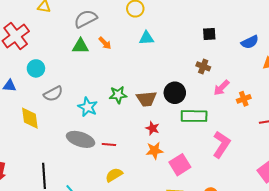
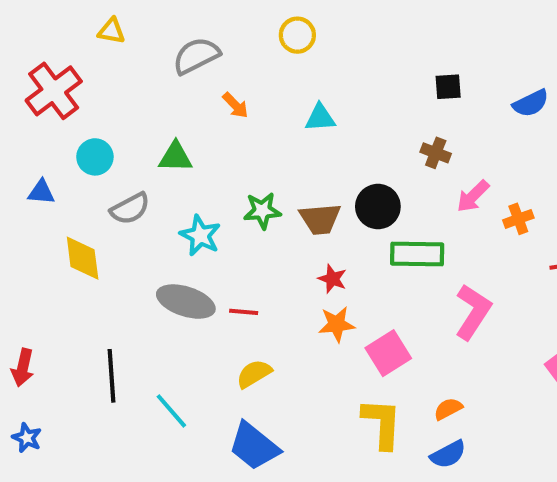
cyan triangle: (146, 38) -> (320, 118), moved
green triangle: (81, 46) -> (176, 157), moved

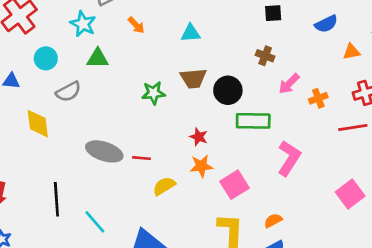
brown trapezoid: (320, 219) -> (193, 78), moved
cyan star: (200, 235) -> (83, 24), moved
yellow semicircle: (254, 374) -> (164, 186), moved

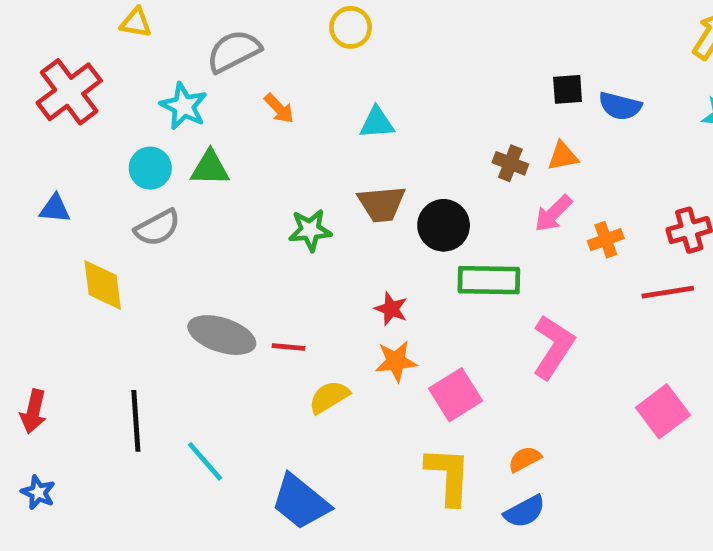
black square: (273, 13) -> (568, 89), moved
blue semicircle: (326, 24) -> (620, 106), turned 40
orange triangle: (352, 52) -> (563, 156), moved
cyan circle: (46, 58) -> (150, 168), moved

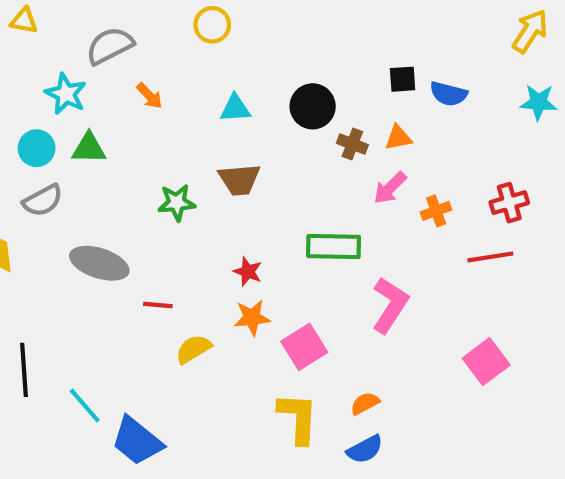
black circle: (444, 225) -> (313, 106), moved
gray ellipse: (222, 335) -> (99, 263), moved
blue trapezoid: (300, 502) -> (137, 441), moved

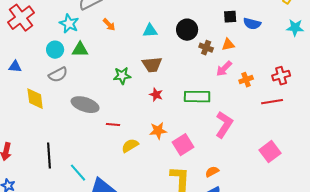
red star: (248, 272) -> (156, 95), moved

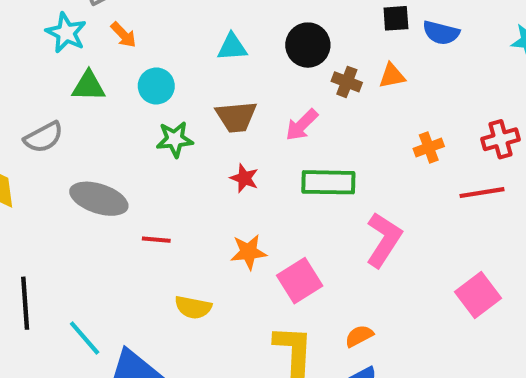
orange arrow: (109, 25) -> (123, 35), moved
cyan circle: (55, 50) -> (156, 86), moved
pink arrow: (224, 69) -> (302, 125), moved
yellow semicircle: (130, 146) -> (193, 307), moved, turned -138

